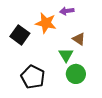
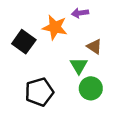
black pentagon: (33, 77) -> (39, 92), turned 30

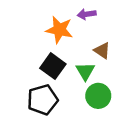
black square: (24, 42) -> (53, 66), moved

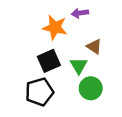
black square: (53, 66) -> (49, 61), turned 30

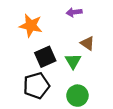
orange star: (55, 27) -> (31, 26), moved
green circle: (91, 88) -> (77, 96), moved

